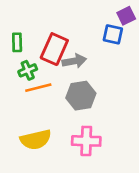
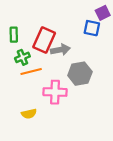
gray hexagon: (81, 96) -> (80, 74), moved
yellow semicircle: (36, 140) -> (29, 114), size x0.6
pink cross: (86, 141) -> (55, 92), moved

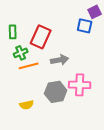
gray arrow: (60, 50) -> (60, 60), moved
gray hexagon: (80, 74) -> (56, 92), moved
pink cross: (55, 92) -> (80, 85), moved

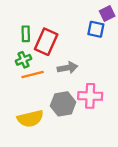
green rectangle: (13, 32) -> (26, 34), moved
yellow semicircle: (27, 105) -> (30, 119), size x1.6

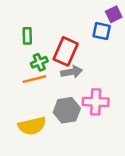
red rectangle: (46, 42) -> (66, 51), moved
green cross: (23, 60) -> (39, 62), moved

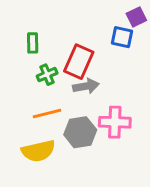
orange line: (34, 79) -> (47, 114), moved

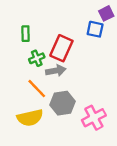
gray arrow: (86, 86) -> (56, 71), moved
orange line: (47, 114) -> (37, 89), turned 60
pink cross: (115, 122) -> (94, 118), moved, turned -30

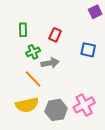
blue square: (95, 29) -> (88, 50), moved
red rectangle: (61, 48) -> (55, 35), moved, size x0.6
gray hexagon: (63, 103) -> (56, 110), moved

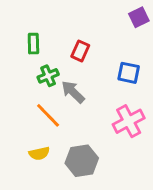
gray arrow: (50, 63) -> (73, 92), turned -126
yellow semicircle: (27, 105) -> (39, 153), size x0.6
pink cross: (84, 105) -> (129, 121), moved

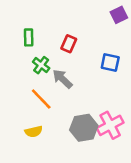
green cross: (48, 76) -> (41, 65), turned -30
pink cross: (129, 121) -> (110, 125), moved
gray hexagon: (82, 161) -> (84, 128), moved

